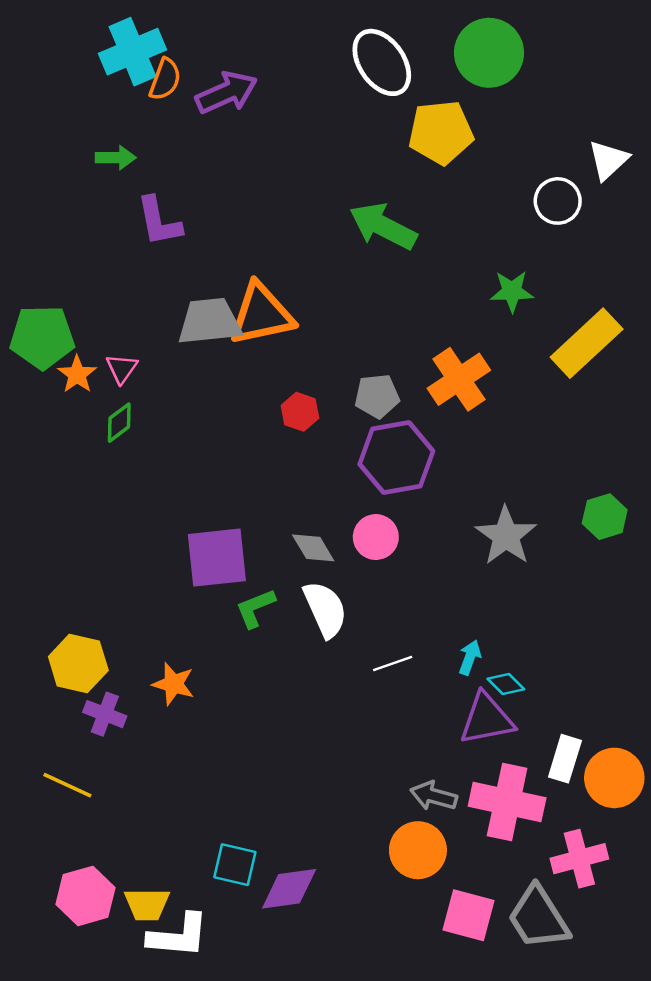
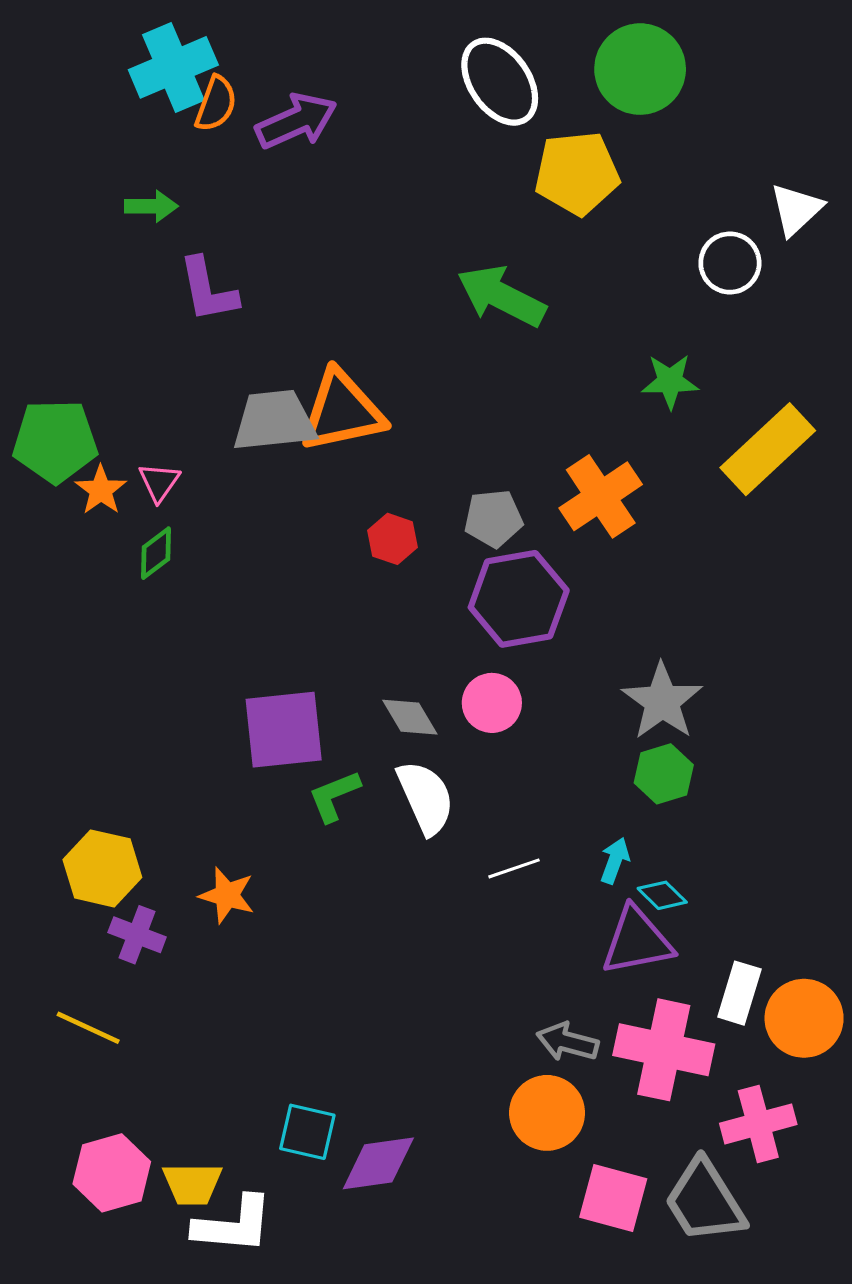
green hexagon: (605, 517) -> (664, 774), moved

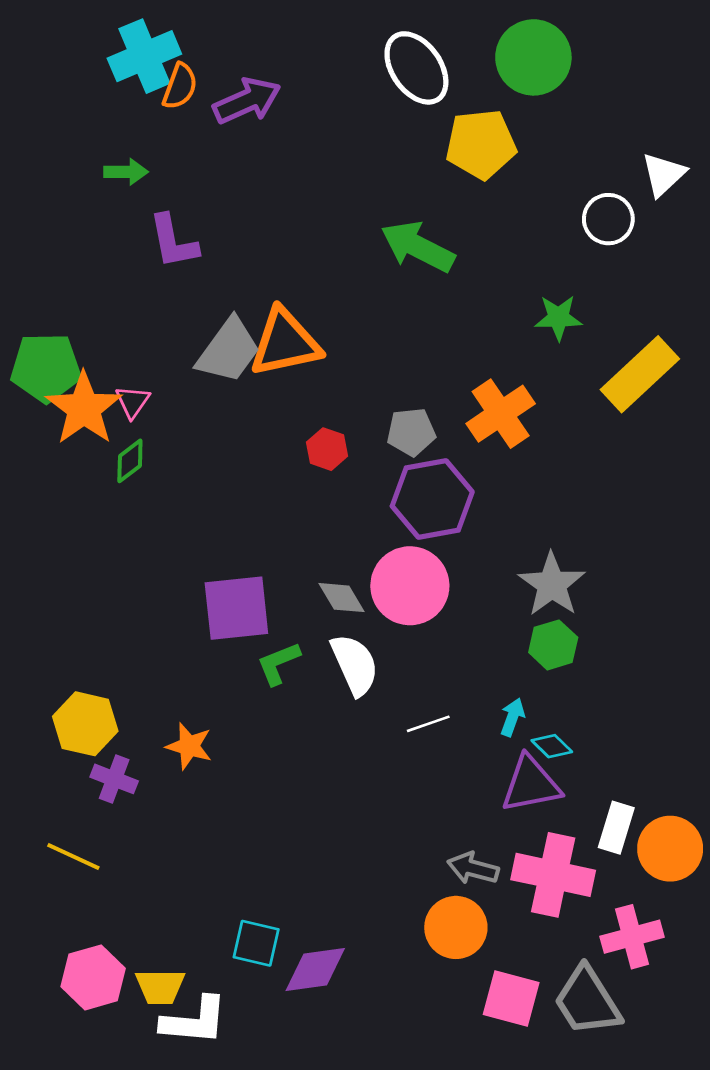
gray trapezoid: (274, 421) -> (229, 351), turned 132
orange star: (101, 490) -> (84, 408), size x1.8
pink circle: (492, 703) -> (410, 586), size x1.6

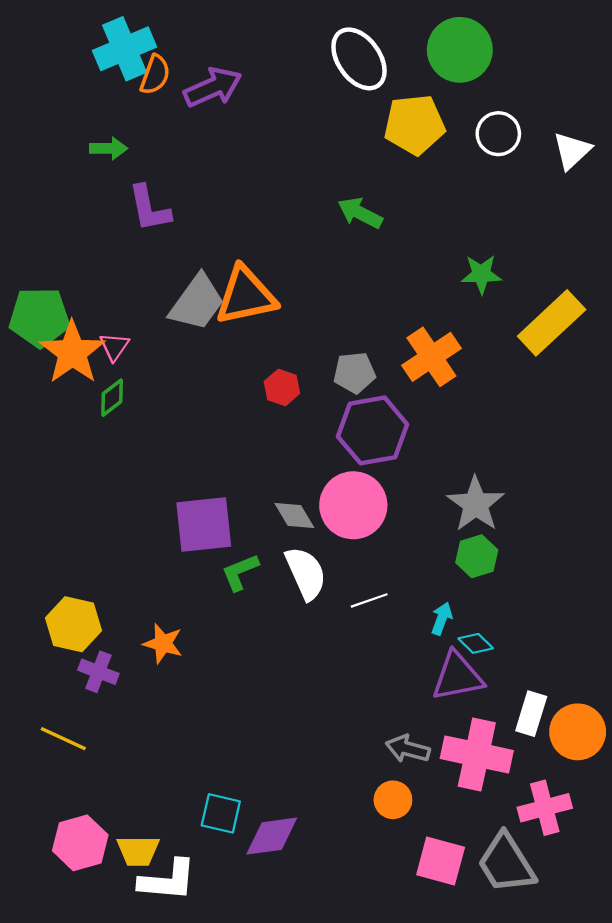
white circle: (608, 219) -> (498, 134), moved
green arrow: (418, 247) -> (360, 213), size x0.7
white line: (428, 724) -> (369, 600), moved
orange circle: (456, 927) -> (393, 800), size x0.7

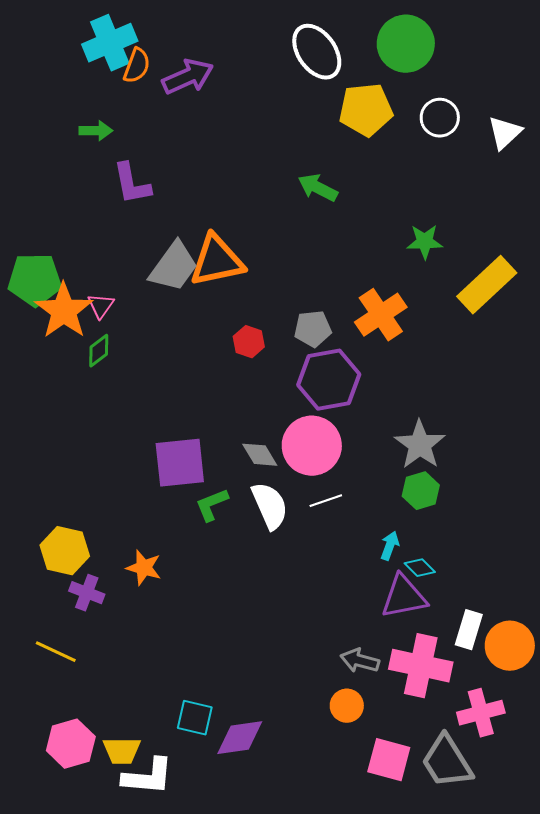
white line: (369, 600) -> (326, 501), moved

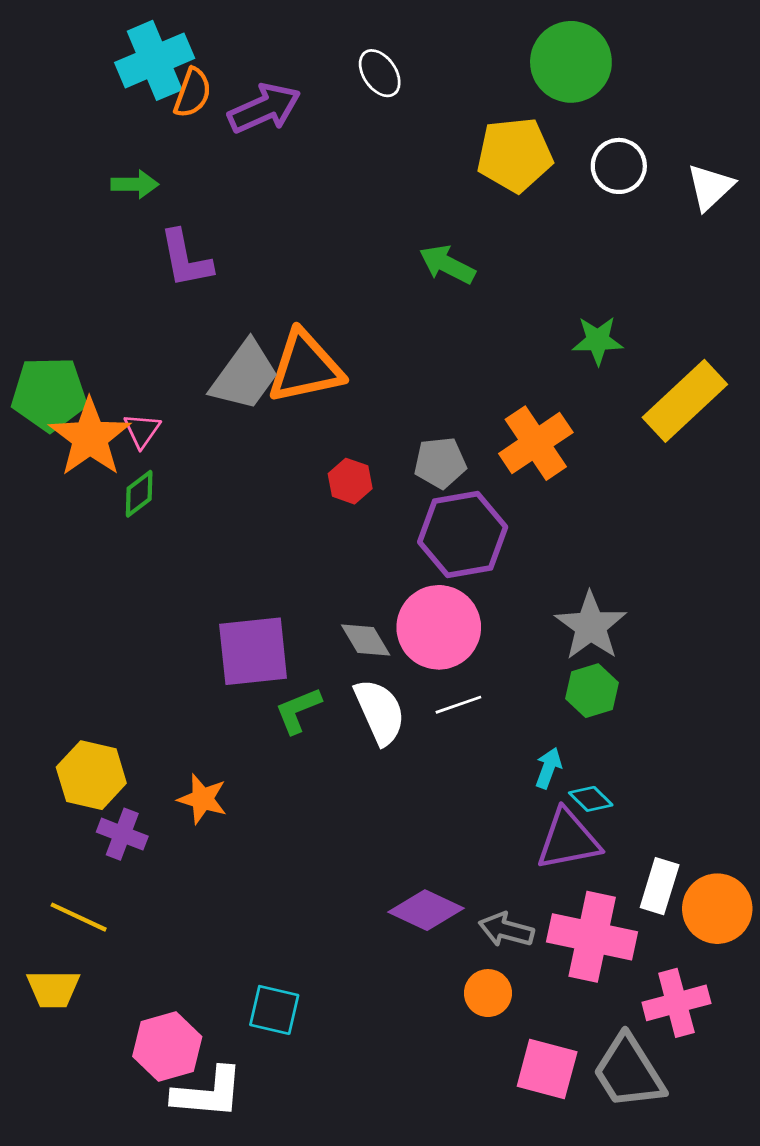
white ellipse: (317, 52) -> (380, 73), moved, size x0.6
purple diamond: (240, 738) -> (426, 910), moved, turned 33
pink hexagon: (71, 744) -> (167, 1047), moved
yellow trapezoid: (122, 751) -> (53, 989), moved

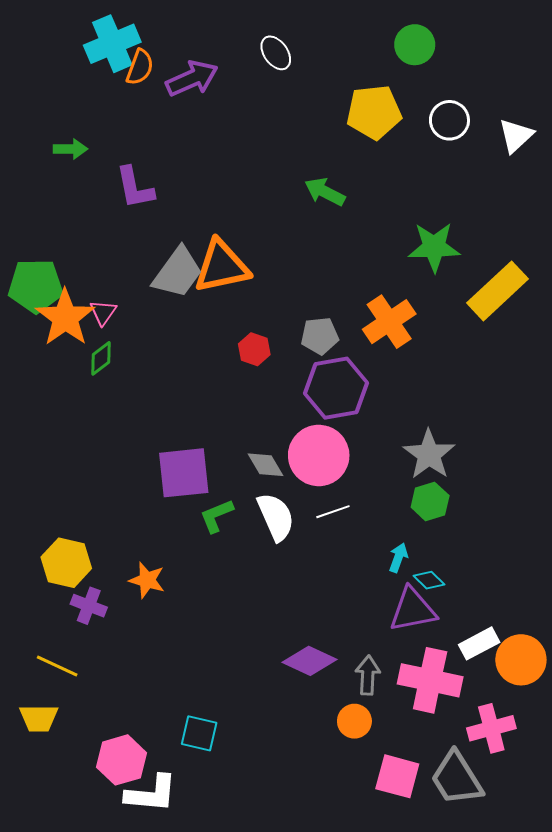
green circle: (571, 62) -> (415, 45), size x0.7
green arrow: (135, 184) -> (70, 149), moved
green star: (598, 340) -> (434, 247), size x1.4
white rectangle: (660, 886) -> (479, 643), turned 45
gray arrow: (506, 930) -> (368, 675), turned 78

